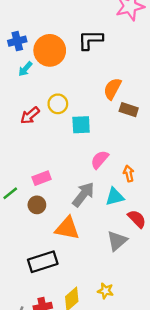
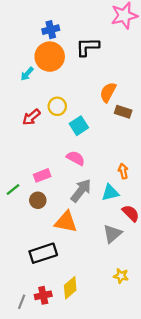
blue cross: (17, 41) -> (51, 30), moved
cyan square: (81, 125) -> (79, 126), turned -30
pink semicircle: (100, 160) -> (76, 158), moved, turned 78
yellow star: (105, 291) -> (121, 276), moved

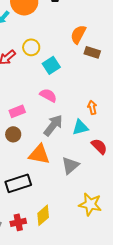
gray triangle: (112, 234) -> (70, 165), moved
yellow star: (121, 276) -> (90, 204), size x1.6

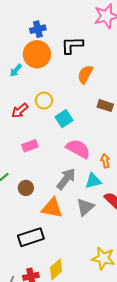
orange semicircle: (78, 34) -> (85, 74), moved
pink semicircle: (48, 95) -> (78, 149), moved, size x1.4
pink rectangle: (17, 111) -> (30, 146), moved
gray triangle: (70, 165) -> (85, 207), moved

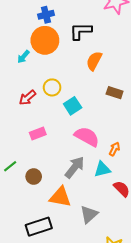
orange arrow: (105, 161) -> (115, 149), turned 40
gray triangle: (85, 207) -> (89, 214), moved

